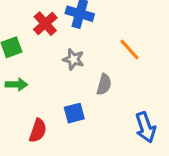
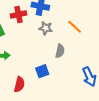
red cross: (45, 24) -> (18, 14), turned 35
gray star: (73, 59) -> (46, 28), moved

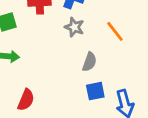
blue square: (42, 71) -> (95, 91), moved

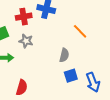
gray star: (74, 27) -> (26, 41), moved

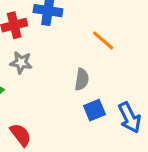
red semicircle: (22, 88) -> (21, 135), turned -49

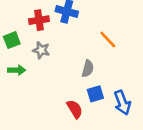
red semicircle: (21, 135) -> (75, 109), moved

